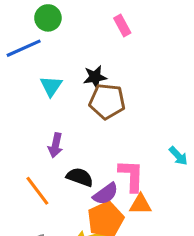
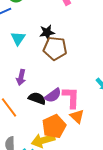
purple semicircle: (106, 194) -> (53, 95), moved
orange triangle: (140, 204) -> (77, 116), turned 42

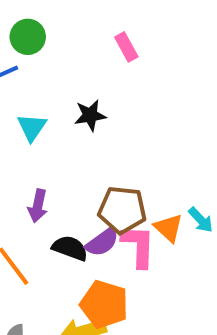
brown pentagon: (55, 48) -> (122, 210), moved
orange triangle: (77, 116) -> (169, 228), moved
orange pentagon: (54, 126) -> (104, 304), turned -30

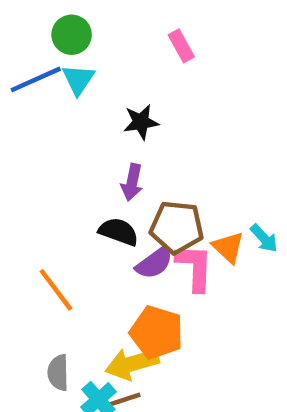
cyan triangle: (32, 127) -> (78, 79), moved
purple arrow: (38, 206) -> (132, 182), moved
black semicircle: (70, 248) -> (119, 232), moved

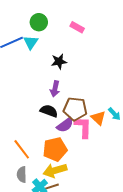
green circle: (72, 35) -> (39, 22), moved
pink rectangle: (181, 46) -> (77, 27), turned -32
orange line: (56, 290) -> (22, 149), moved
orange pentagon: (157, 332) -> (55, 149), moved, turned -30

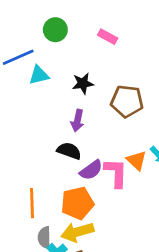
cyan triangle: (31, 42) -> (39, 75), moved, turned 42
brown pentagon: (75, 109) -> (127, 101), moved
orange line: (22, 149) -> (32, 203), turned 35
gray semicircle: (22, 174) -> (44, 238), moved

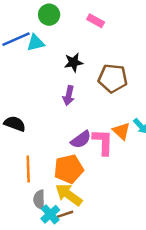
cyan triangle: (39, 75) -> (36, 43), moved
black semicircle: (69, 151) -> (15, 124), moved
yellow arrow: (77, 232) -> (69, 195), turned 52

